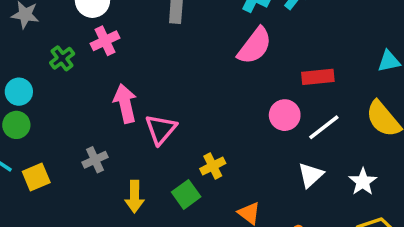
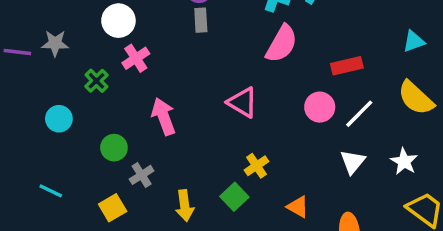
green circle: (16, 125) -> (114, 148), moved
pink triangle: (161, 129) -> (242, 102), moved, turned -32
yellow square: (36, 177) -> (113, 208), moved

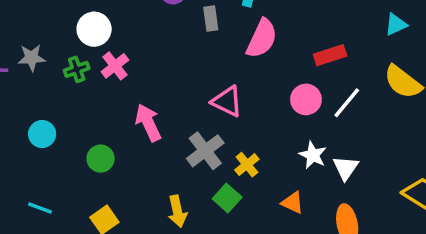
gray rectangle: (201, 20) -> (211, 19), moved
green cross: (96, 81) -> (77, 69), moved, turned 30
white triangle: (353, 162) -> (346, 168), moved
white star: (404, 162) -> (313, 155), moved
gray cross: (142, 175) -> (205, 151), moved, size x1.5

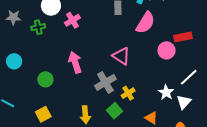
pink cross: (115, 66) -> (72, 20), moved
pink circle: (306, 99) -> (167, 50), moved
white line: (347, 103) -> (189, 77), moved

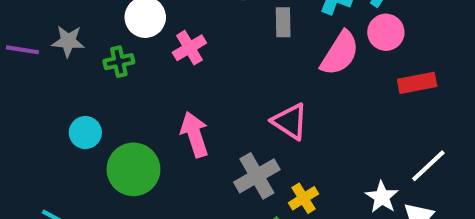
pink circle: (167, 50) -> (386, 32), moved
cyan circle: (14, 61) -> (85, 133), moved
green circle: (45, 79) -> (133, 169), size x1.6

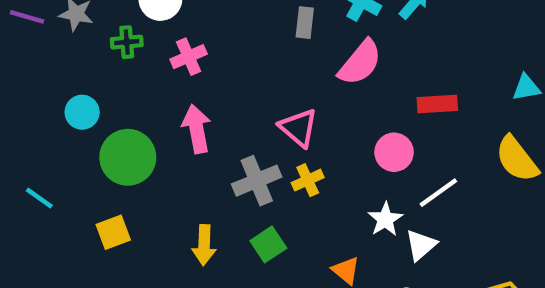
pink circle: (386, 32) -> (394, 152), moved
pink cross: (189, 48) -> (189, 57), moved
yellow cross: (304, 198) -> (308, 180), moved

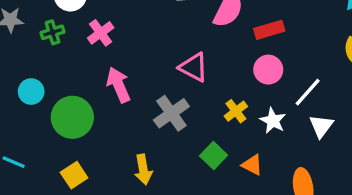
red rectangle: (437, 104) -> (269, 30), moved
yellow cross: (308, 180) -> (236, 111), moved
green square: (268, 244) -> (214, 156), moved
white triangle: (421, 245) -> (321, 126), moved

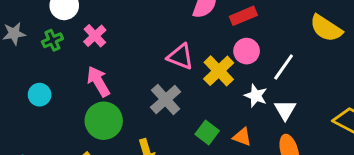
pink arrow: (118, 85) -> (98, 81), moved
yellow cross: (236, 111) -> (219, 71), moved, size x1.5
green circle: (72, 117) -> (104, 121), moved
white triangle: (321, 126) -> (285, 110), moved

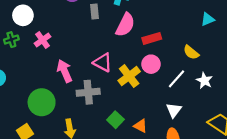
yellow semicircle: (326, 28) -> (191, 52), moved, size x0.7
pink arrow: (98, 81) -> (65, 71), moved
white star: (256, 96) -> (204, 81), moved
gray cross: (166, 99) -> (88, 92), turned 30

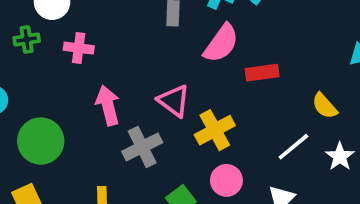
pink cross: (42, 40) -> (79, 48), turned 35
pink circle: (151, 64) -> (226, 180), moved
gray cross: (88, 92) -> (142, 147), turned -30
green circle: (42, 102) -> (41, 141), moved

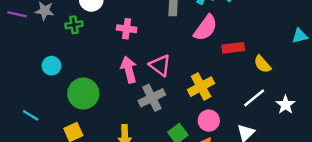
pink cross: (79, 48) -> (127, 29), moved
pink triangle: (174, 101) -> (160, 65), moved
yellow semicircle: (325, 106) -> (262, 64), moved

